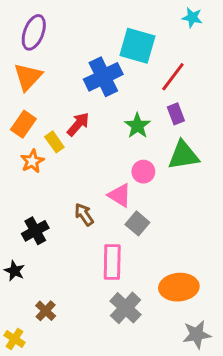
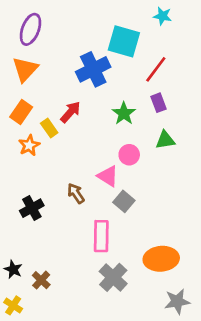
cyan star: (192, 18) -> (163, 16), moved
green triangle: (183, 155) -> (165, 140), size x0.7
black star: (15, 271) -> (13, 269), moved

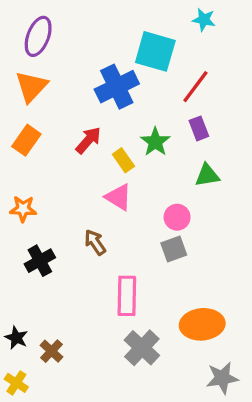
yellow rectangle: (49, 128) -> (123, 160), moved
orange star: (29, 145) -> (23, 209), moved, turned 30
pink circle: (129, 155) -> (177, 217), moved
pink triangle: (108, 176) -> (118, 197), moved
gray square: (124, 201) -> (174, 249), moved, turned 30

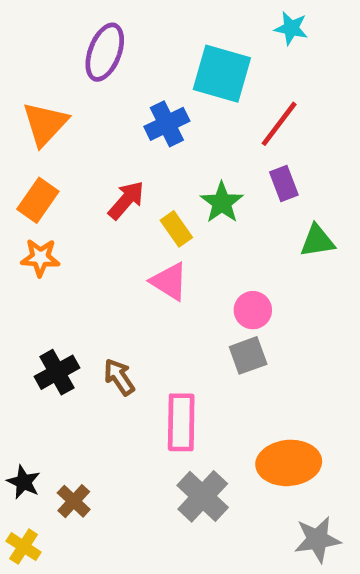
purple ellipse: (38, 36) -> (105, 52), moved
blue cross: (117, 87) -> (167, 124), size x0.7
green triangle: (207, 175) -> (317, 241), moved
orange star: (23, 209) -> (40, 258), moved
brown arrow: (95, 242) -> (119, 377), moved

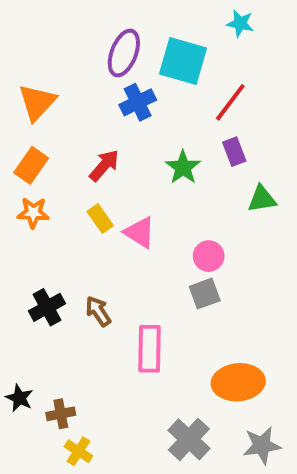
purple ellipse: (105, 52) -> (124, 53), moved
yellow rectangle: (176, 229) -> (100, 219), moved
gray cross: (203, 496) -> (189, 439), moved
brown cross: (74, 501) -> (61, 414), turned 36
yellow cross: (24, 547) -> (79, 451), moved

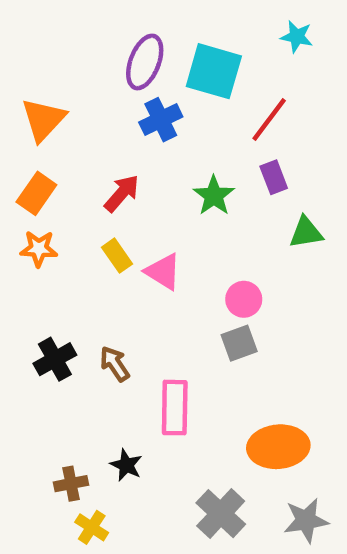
cyan star: (240, 23) -> (297, 37), moved
black star: (19, 398) -> (126, 465), moved

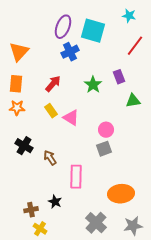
red line: (269, 120) -> (135, 46), moved
orange rectangle: (36, 193) -> (16, 84), turned -30
black cross: (55, 359) -> (24, 146), moved, turned -30

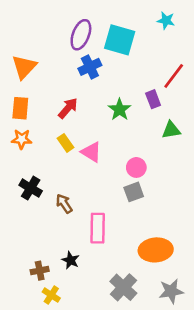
red line: (135, 46) -> (174, 76), moved

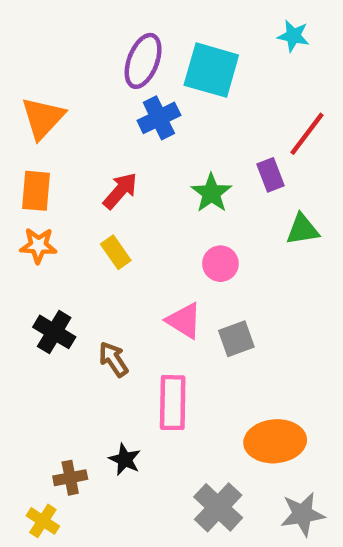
pink triangle: (91, 152) -> (184, 321), moved
pink circle: (136, 167) -> (220, 264), moved
yellow cross: (51, 295) -> (43, 521), moved

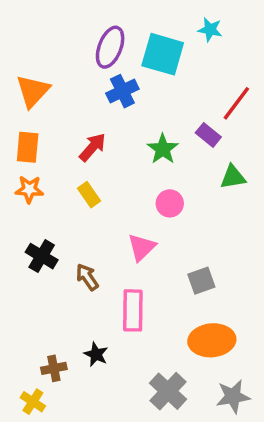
cyan star: (293, 36) -> (210, 30), moved
purple rectangle: (271, 175) -> (208, 135), turned -30
pink triangle: (184, 321) -> (142, 247), turned 44
gray square: (236, 339) -> (201, 281), moved

